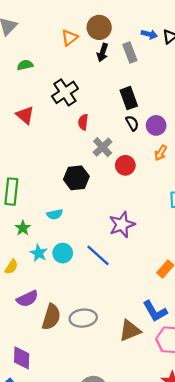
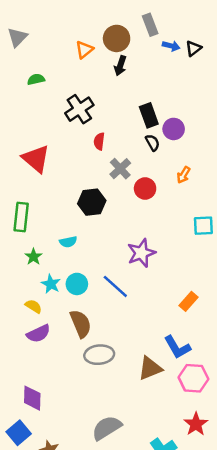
gray rectangle: (130, 53) -> (150, 25), moved
red triangle: (25, 115) -> (36, 159), moved, size x1.4
purple circle: (156, 125) -> (174, 129), moved
yellow semicircle: (11, 267) -> (33, 306), moved, turned -91
brown semicircle: (51, 317) -> (81, 324), moved, turned -40

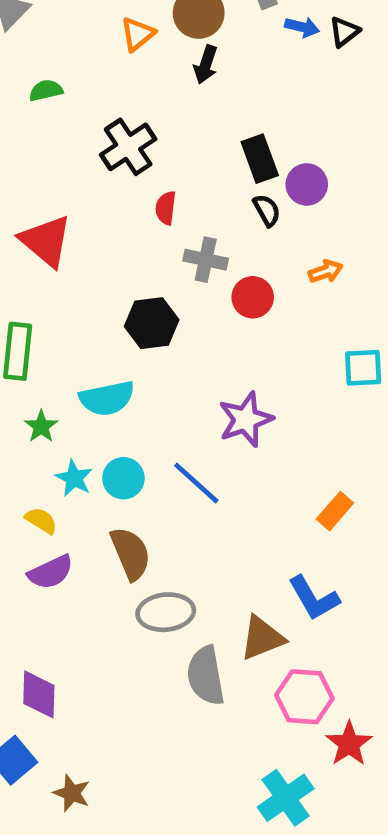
gray cross: (120, 169) -> (206, 260), turned -35
orange arrow: (184, 175) -> (326, 271), turned -140
cyan semicircle: (68, 242) -> (107, 398), size x1.6
pink hexagon: (193, 378) -> (304, 697), moved
gray semicircle: (107, 428) -> (206, 676), moved, turned -68

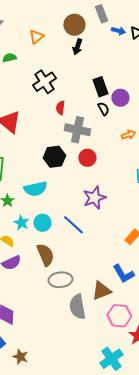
orange triangle: (138, 34) -> (36, 37), moved
gray cross: (206, 260) -> (77, 130), size x1.4
red circle: (253, 297) -> (87, 158), moved

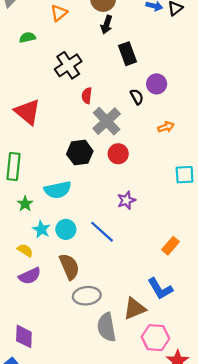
black rectangle: (100, 87) -> (128, 54), moved
gray cross: (77, 130) -> (107, 121), turned 35
purple star: (94, 198) -> (126, 200), size x0.7

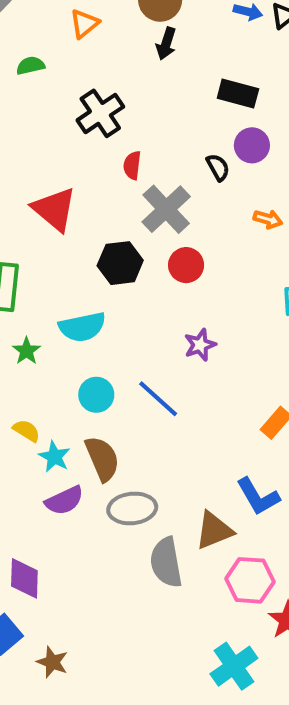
black rectangle: (128, 54) -> (238, 93), moved, turned -55
red triangle: (27, 112) -> (54, 209), moved
orange arrow: (166, 127) -> (268, 219), turned 35
cyan star: (41, 229) -> (54, 457), moved
purple semicircle: (30, 276) -> (64, 501), moved

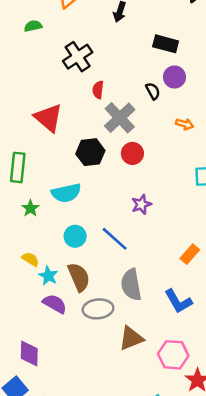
purple semicircle: (64, 501) -> (55, 304), turned -125
brown triangle: (214, 530) -> (131, 338), moved
gray semicircle: (166, 562) -> (131, 285), moved

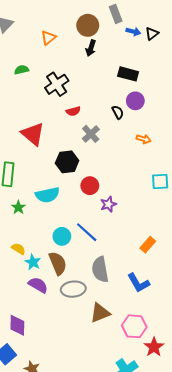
green semicircle: (33, 26) -> (22, 70), moved
red semicircle: (98, 90) -> (73, 111), turned -112
gray cross: (120, 118) -> (91, 134), size x0.7
red circle: (132, 153) -> (90, 186), moved
cyan circle: (75, 236) -> (62, 236), moved

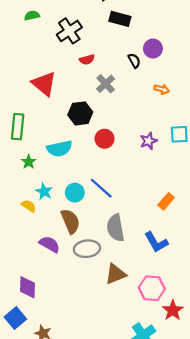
black rectangle: (128, 74) -> (120, 19), moved
purple star: (108, 204) -> (149, 141), moved
cyan star: (33, 262) -> (44, 192), moved

